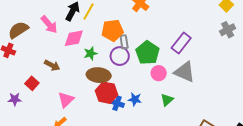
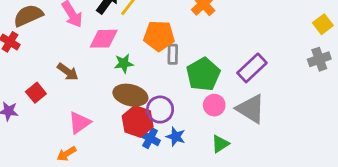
purple circle: (120, 56) -> (160, 110), moved

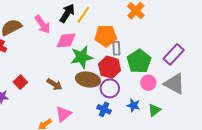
green star: (124, 63) -> (82, 57), size x1.6
brown arrow: (68, 72) -> (55, 84), moved
red hexagon: (138, 121) -> (110, 67), moved
pink triangle: (80, 123) -> (64, 114), moved
blue star: (176, 137) -> (133, 105), moved

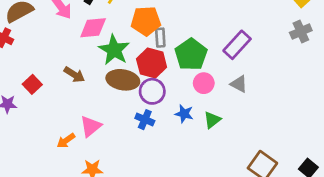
green star: (82, 57) -> (114, 50), turned -30
brown arrow: (55, 84) -> (74, 75), moved
gray triangle: (175, 84) -> (239, 84), size x0.6

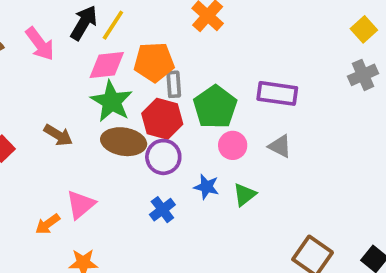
pink diamond: (93, 28) -> (107, 65), moved
purple rectangle: (237, 45) -> (277, 93), turned 56
blue cross: (145, 120) -> (162, 210), moved, turned 30

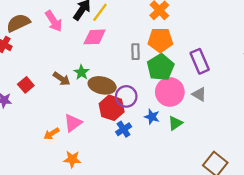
orange pentagon: (154, 62) -> (160, 40), moved
purple rectangle: (277, 93) -> (200, 61), turned 55
green star: (112, 101) -> (81, 72), moved, size x0.6
red hexagon: (162, 119) -> (112, 108), moved
pink circle: (233, 145) -> (170, 92), size x1.6

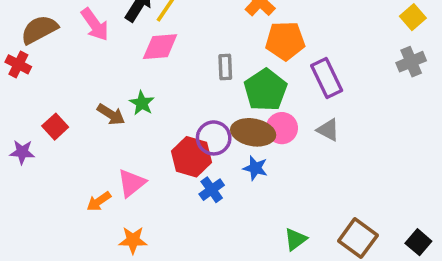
orange pentagon: (160, 40) -> (285, 41), moved
brown ellipse: (102, 85) -> (253, 132), moved
pink circle: (170, 92) -> (282, 128), size x0.7
green triangle: (175, 123) -> (295, 239), moved

